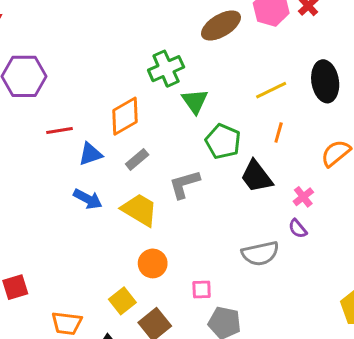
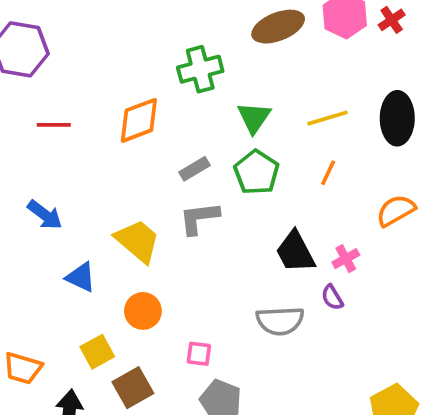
green triangle: (195, 101) -> (254, 118), moved
blue triangle: (90, 154) -> (81, 277), moved, turned 35
gray rectangle: (137, 159) -> (194, 169), moved
black trapezoid: (256, 176) -> (295, 252), moved
blue arrow: (88, 199) -> (45, 215), moved

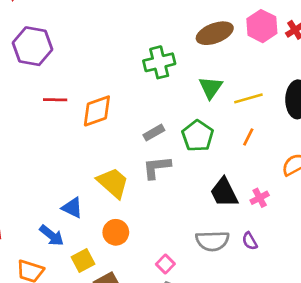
green triangle: (254, 118) -> (211, 88), moved
orange diamond: (139, 120) -> (97, 111), moved
blue arrow: (45, 215) -> (52, 235), moved
purple semicircle: (332, 297) -> (250, 241), moved
pink square: (199, 354) -> (165, 264), moved, turned 36

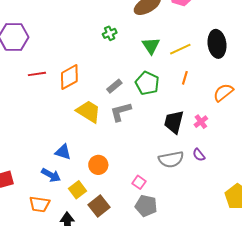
green cross: (159, 62) -> (110, 33), size x0.6
yellow trapezoid: (113, 183) -> (89, 112), moved
black trapezoid: (224, 192) -> (174, 122), turned 50

